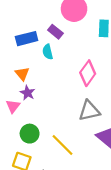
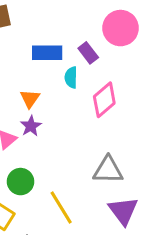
pink diamond: (88, 73) -> (104, 100), moved

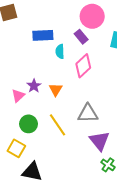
purple rectangle: (88, 53) -> (81, 37), moved
orange triangle: (30, 99) -> (56, 90), moved
yellow line: (61, 207) -> (57, 125), moved

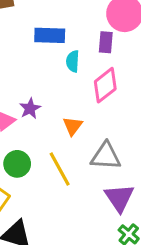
purple rectangle: (81, 37) -> (106, 42), turned 40
orange triangle: (56, 90) -> (73, 126), moved

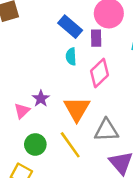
blue rectangle: (50, 35) -> (70, 27), moved, turned 45
orange triangle: (73, 126) -> (77, 109), size x1.6

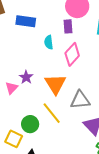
blue rectangle: (70, 27) -> (26, 21), moved, turned -30
green circle: (35, 144) -> (30, 124), moved

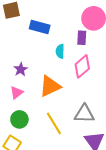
purple star: (26, 77) -> (21, 69), moved
orange triangle: (55, 84) -> (50, 86), moved, turned 30
green circle: (30, 124) -> (19, 119), moved

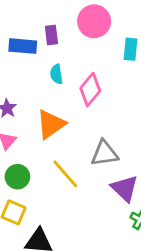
purple rectangle: (82, 38) -> (51, 35), moved

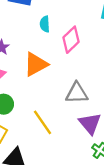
yellow line: (65, 174) -> (43, 122), moved

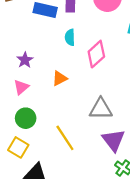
orange triangle: (36, 64) -> (60, 78), size x0.6

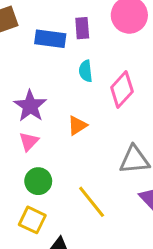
purple star: (25, 60) -> (30, 106), size x1.5

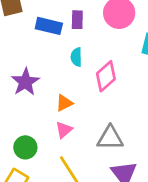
pink triangle: (29, 141) -> (64, 130), moved

